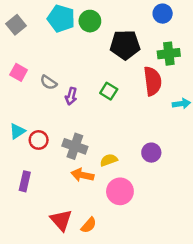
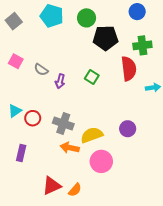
green circle: (90, 21) -> (87, 18), moved
yellow semicircle: (109, 160) -> (92, 135), size x1.5
red triangle: (61, 220) -> (52, 186), turned 48

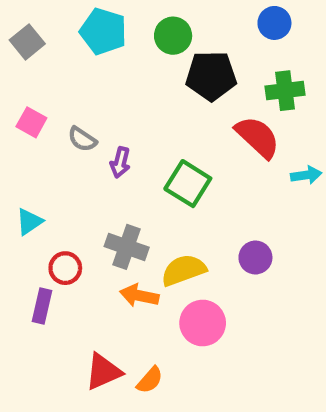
red semicircle: (129, 69) -> (258, 137), turned -40
green square: (92, 77) -> (188, 184), moved, size x1.5
red circle: (33, 118) -> (65, 268), moved

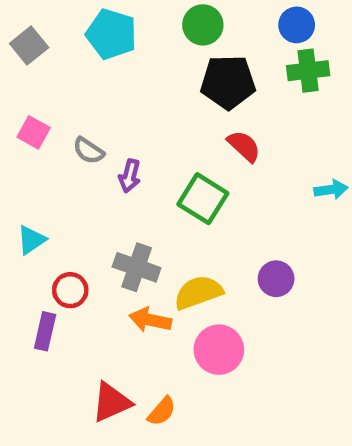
green circle: (173, 36) -> (203, 25), moved
green cross: (285, 91) -> (308, 71), moved
red semicircle: (258, 137) -> (244, 146), moved, size x0.7

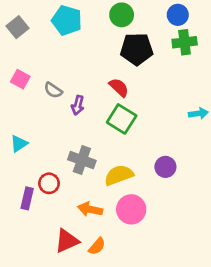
red semicircle: (244, 146) -> (119, 87), moved
red circle: (70, 290) -> (49, 183), moved
orange arrow: (150, 320) -> (90, 209), moved

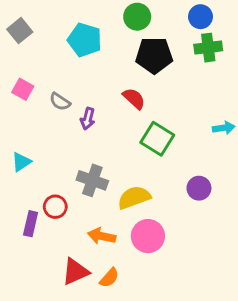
cyan pentagon: (67, 20) -> (85, 40), moved
green square: (122, 119) -> (157, 139), moved
purple circle: (165, 167) -> (199, 188), moved

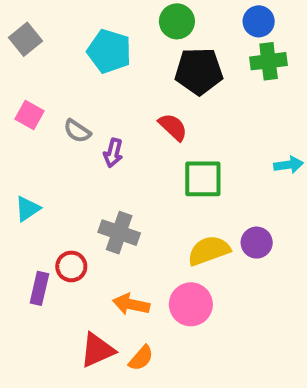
green square: (157, 139) -> (203, 179), turned -32
yellow semicircle: (134, 197) -> (209, 251), moved

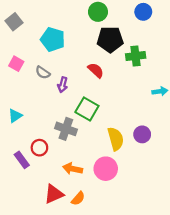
cyan pentagon: (109, 51) -> (53, 39), moved
green cross: (269, 61) -> (136, 56), moved
green square: (203, 179) -> (87, 109), moved, turned 30
yellow semicircle: (209, 251) -> (116, 139), turned 95
purple rectangle: (39, 288) -> (22, 160), turned -49

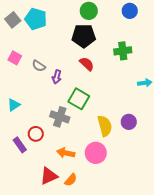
cyan pentagon: (53, 39) -> (36, 19), moved
black pentagon: (110, 39) -> (84, 36), moved

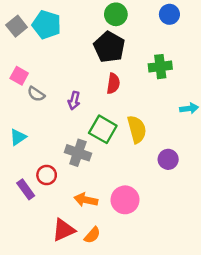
black pentagon: (84, 36) -> (109, 47), turned 30
red semicircle: (87, 64) -> (113, 84), turned 56
gray semicircle: (39, 66) -> (36, 94), moved
yellow semicircle: (105, 126) -> (137, 129), moved

